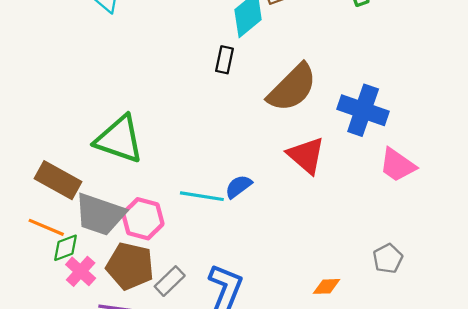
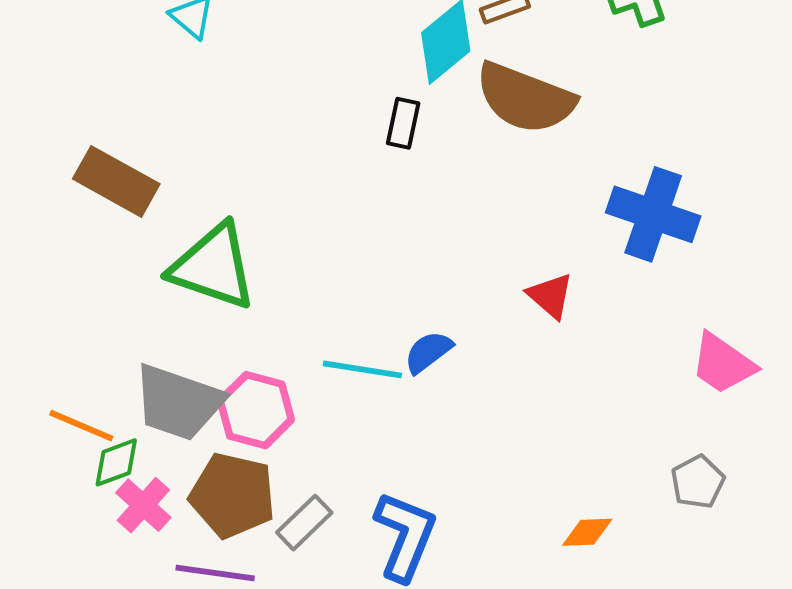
brown semicircle: (292, 88) -> (525, 98), moved, turned 66
red triangle: (306, 155) -> (550, 296), size x0.7
pink trapezoid: (397, 165) -> (723, 364), moved
brown rectangle: (58, 180) -> (116, 181), moved

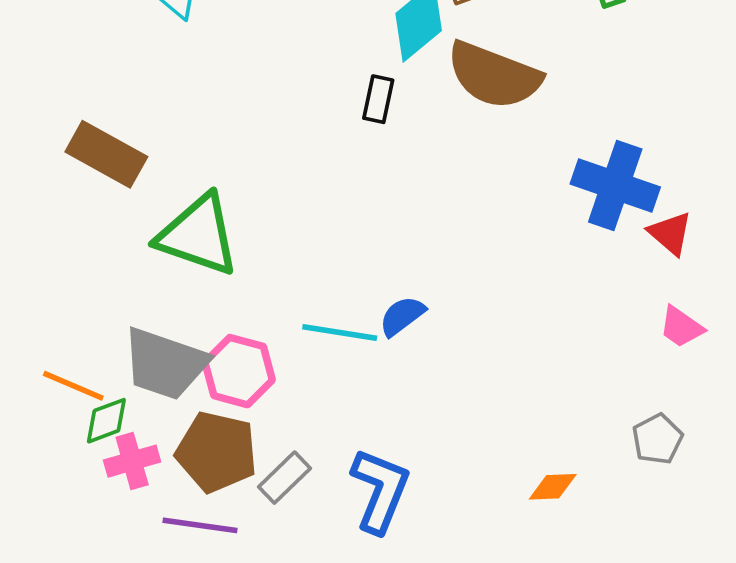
red triangle: (550, 296) -> (670, 233), moved
pink trapezoid: (723, 364) -> (681, 327), size x0.7
pink cross: (143, 505) -> (132, 461), turned 32

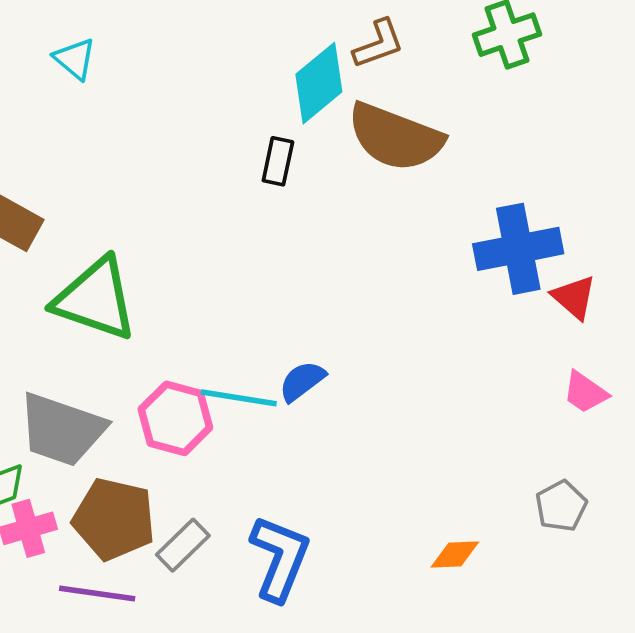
blue cross: (615, 186) -> (518, 249), turned -30
pink hexagon: (239, 371) -> (175, 418), moved

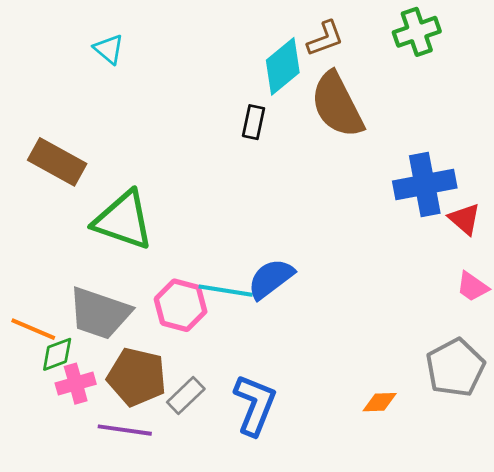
brown semicircle: (395, 137) -> (337, 105), turned 42
blue semicircle: (302, 381) -> (271, 279), size x1.4
gray pentagon: (561, 506) -> (455, 368), size x1.6

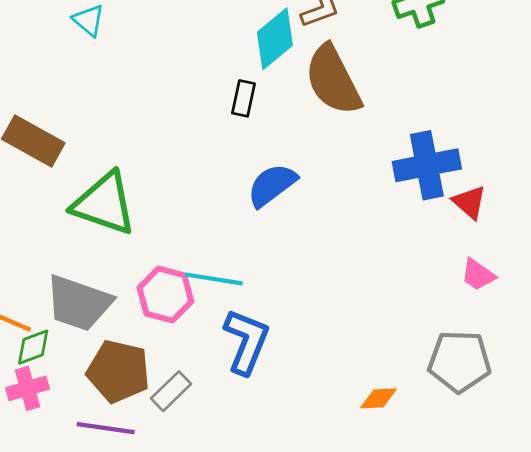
blue semicircle: (271, 279) -> (272, 185), moved
gray pentagon: (455, 368) -> (460, 361), turned 30
pink cross: (76, 384) -> (28, 388), moved
blue L-shape: (255, 405) -> (246, 341), moved

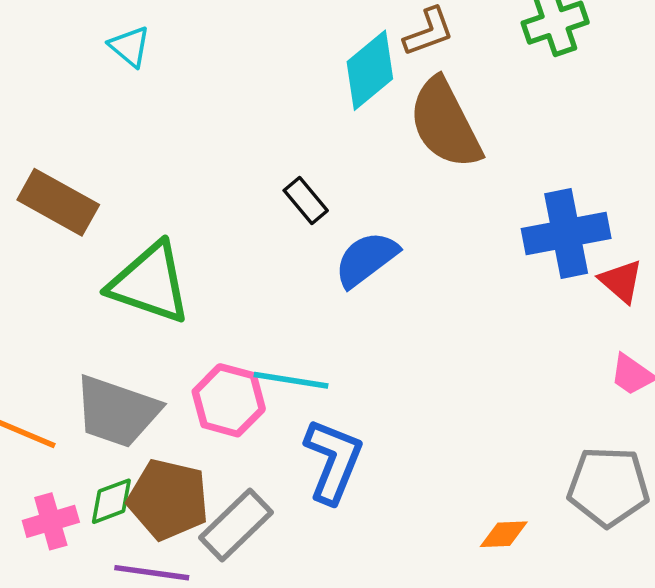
black rectangle: (244, 98) -> (306, 200), moved, turned -52
green diamond: (33, 347) -> (111, 501), moved
gray rectangle: (171, 391) -> (236, 525), size x1.4

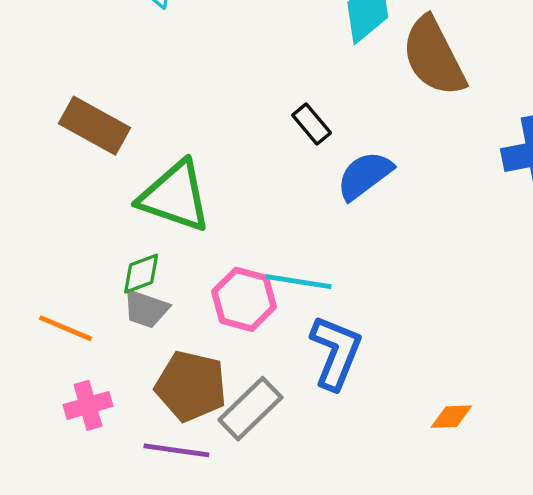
gray trapezoid: (117, 411) -> (146, 309), size x0.6
green diamond: (111, 501) -> (141, 274), moved
orange diamond: (504, 534) -> (451, 417), moved

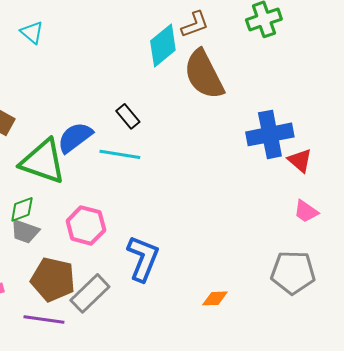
blue semicircle: (365, 175) -> (75, 137), moved
cyan line: (299, 282) -> (120, 154), moved

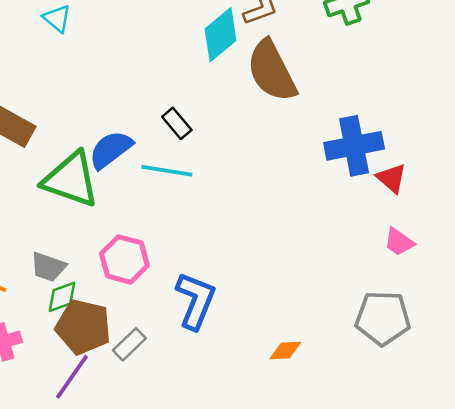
green diamond: (22, 209) -> (62, 297), moved
gray rectangle: (90, 293) -> (129, 344), size x0.7
purple line: (44, 319) -> (72, 377), turned -63

